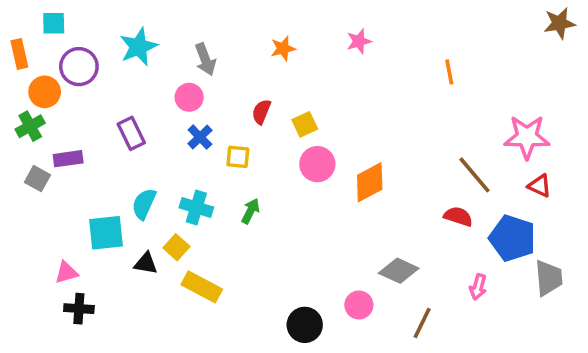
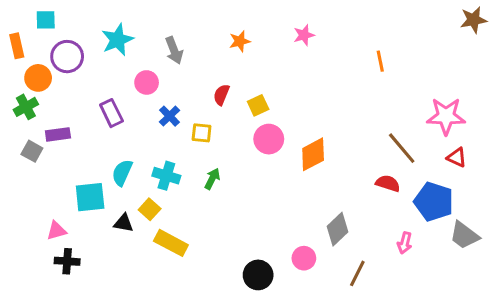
pink circle: (189, 97) -> (147, 82), moved
gray diamond: (399, 271) -> (337, 229), turned -68
gray trapezoid: (549, 278) -> (464, 235), turned 132

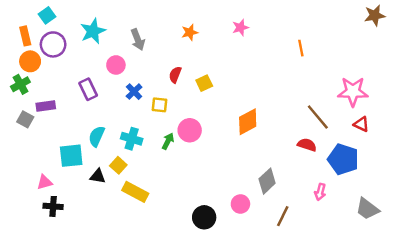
cyan square: (46, 20) -> (47, 15), moved, turned -35
orange rectangle: (17, 46) -> (25, 36), moved
pink circle: (269, 139) -> (190, 130), moved
gray trapezoid: (464, 235) -> (367, 209), moved

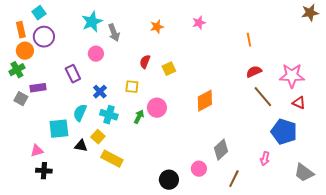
cyan star: (93, 31) -> (92, 22), moved
blue cross: (134, 92) -> (100, 92), moved
red semicircle: (307, 145) -> (254, 72), moved, turned -42

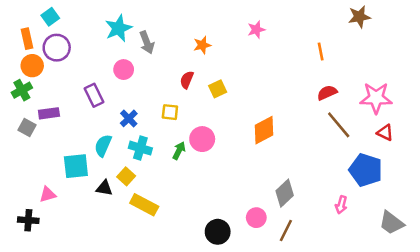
brown star: (310, 13) -> (359, 17), moved
orange star: (157, 27) -> (202, 45), moved
black cross: (44, 171) -> (28, 220), moved
brown line: (234, 179) -> (286, 230), moved

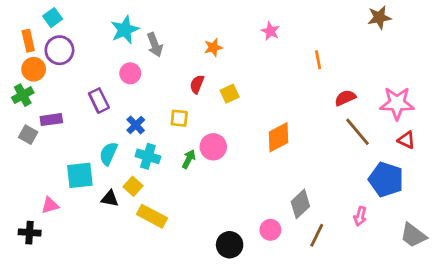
pink star: (256, 30) -> (270, 31), turned -30
orange line: (321, 51) -> (318, 60), moved
brown line: (286, 230) -> (317, 235), moved

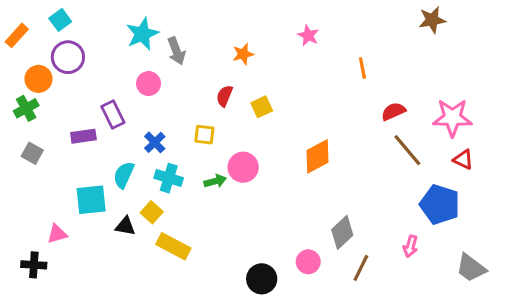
orange rectangle: (28, 41) -> (17, 35), moved, turned 55
purple rectangle: (51, 120) -> (83, 136), moved
green arrow: (189, 159) -> (215, 181), turned 48

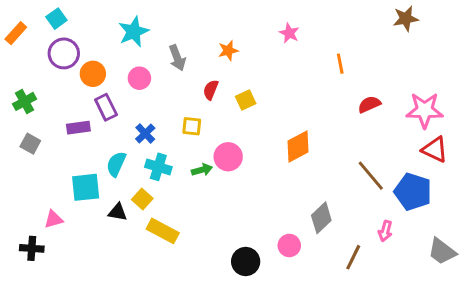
gray arrow: (176, 51) -> (177, 58), moved
orange circle: (38, 79) -> (93, 74), moved
brown line: (407, 150) -> (371, 176), moved
red triangle: (463, 159) -> (435, 149), size x1.4
brown line: (361, 268) -> (353, 257), moved

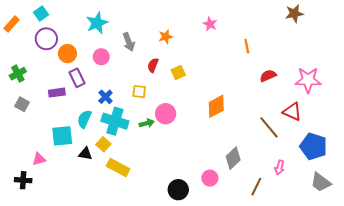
red triangle: (435, 149) -> (292, 112), moved
cyan cross: (158, 167) -> (115, 121), size x1.4
blue pentagon: (413, 192) -> (313, 146), moved

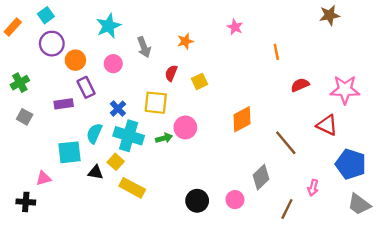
yellow square: (139, 92) -> (156, 103), size x1.5
brown line: (269, 127) -> (286, 143), moved
black circle: (178, 190) -> (197, 201), moved

